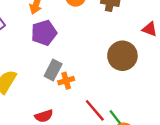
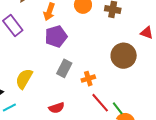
orange cross: (66, 81) -> (88, 79), moved

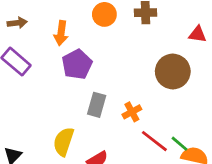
yellow semicircle: (24, 79) -> (64, 142), moved

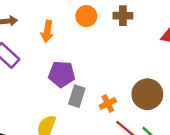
purple pentagon: (77, 64) -> (62, 74), moved, turned 30
brown circle: (173, 71) -> (147, 94), moved

